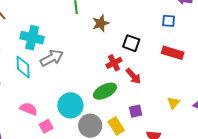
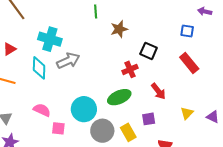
red rectangle: (173, 53) -> (189, 63), turned 30
red arrow: (133, 76) -> (158, 91), moved
pink square: (46, 126) -> (58, 128), turned 32

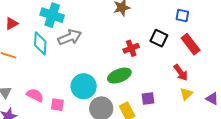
blue square: (187, 31) -> (182, 15), moved
black square: (149, 51) -> (159, 38), moved
red arrow: (158, 91) -> (181, 73), moved
pink semicircle: (42, 110) -> (35, 95), moved

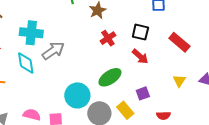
red rectangle: (191, 44) -> (179, 42), moved
red cross: (131, 48) -> (108, 38), moved
red arrow: (181, 73) -> (140, 56), moved

